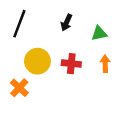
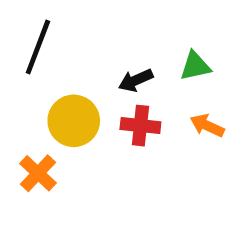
black arrow: (66, 23) -> (136, 80), moved, turned 42
orange arrow: (105, 64) -> (207, 126), turned -63

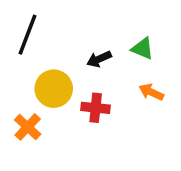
green triangle: (195, 66) -> (143, 49), turned 35
red cross: (140, 126) -> (96, 108), moved

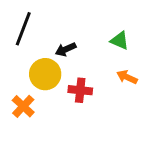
black arrow: (99, 59) -> (66, 49), moved

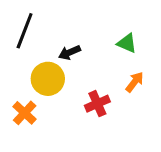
orange arrow: (127, 77) -> (135, 82), turned 102
red cross: (80, 90) -> (97, 104), moved, turned -30

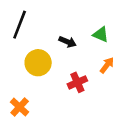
black arrow: (69, 52) -> (68, 42), moved, turned -133
orange cross: (25, 113) -> (20, 107), moved

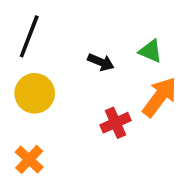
yellow circle: (38, 63) -> (35, 93), moved
orange arrow: (107, 65) -> (160, 97), size x1.6

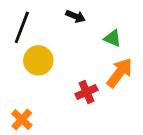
black arrow: (101, 62) -> (75, 16), moved
yellow circle: (35, 93) -> (38, 60), moved

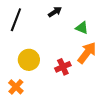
black arrow: (75, 16) -> (55, 12), turned -56
yellow circle: (38, 60) -> (29, 60), moved

